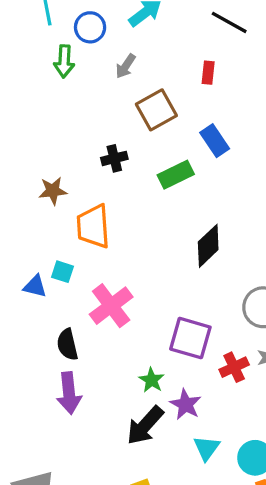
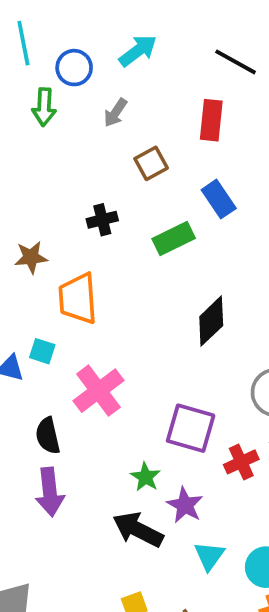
red rectangle: (208, 73) -> (211, 120), size x1.5
brown square: (156, 110) -> (151, 163), size x0.7
black arrow: (145, 425) -> (138, 530), turned 75

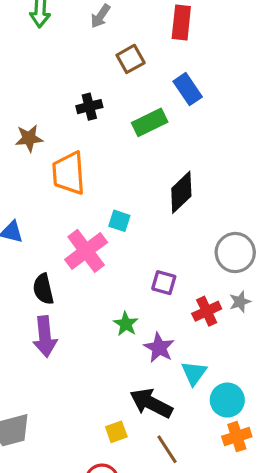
cyan square: (42, 351) -> (119, 221), moved
purple square: (191, 428) -> (164, 283), size x0.6
black arrow: (138, 530) -> (151, 403), moved
cyan triangle: (209, 556) -> (194, 373), moved

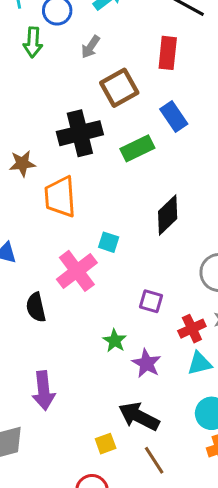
brown square: (131, 59) -> (119, 88), size x1.4
black cross: (89, 107) -> (80, 133), size x1.8
purple arrow: (45, 337) -> (44, 391), moved
cyan triangle: (194, 373) -> (199, 363), moved, turned 40

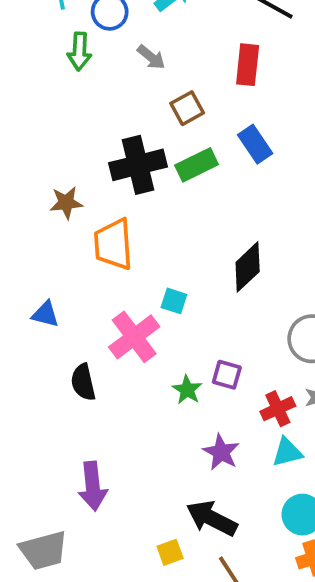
gray arrow: (90, 47) -> (151, 57), turned -85
brown square: (119, 88) -> (187, 108), size x0.7
green rectangle: (137, 148) -> (197, 165), moved
green star: (115, 341) -> (187, 390), moved

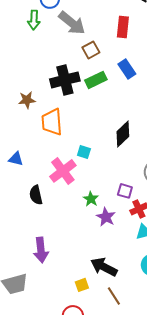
gray arrow: (151, 57) -> (72, 23), size x1.8
purple square: (227, 375) -> (125, 191), moved
purple star: (221, 452) -> (106, 217), moved

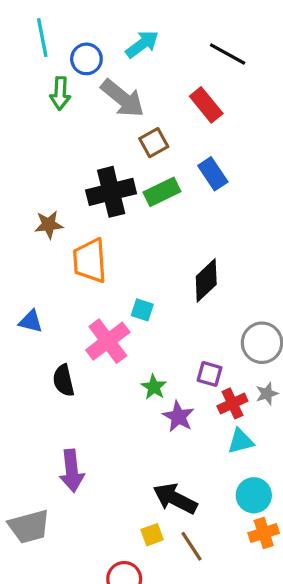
red rectangle: (123, 27) -> (206, 105), turned -45
yellow square: (82, 285) -> (152, 535), moved

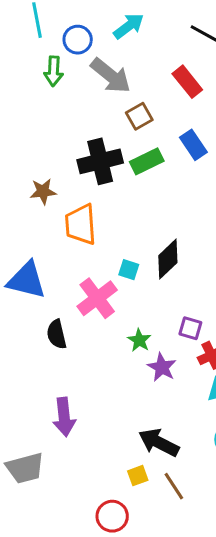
black diamond: (206, 280) -> (168, 259), moved
blue triangle: (31, 321) -> (26, 280), size x1.8

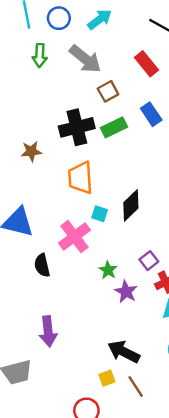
blue circle: (78, 40) -> (59, 18), moved
orange trapezoid: (81, 225) -> (80, 178), moved
purple square: (190, 328) -> (149, 261), turned 36

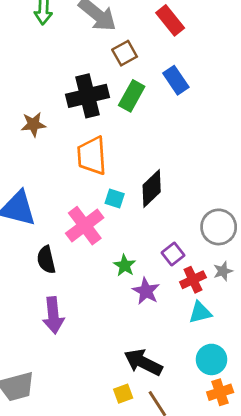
green rectangle: (114, 127) -> (132, 96), turned -35
purple arrow: (48, 331) -> (53, 315), moved

